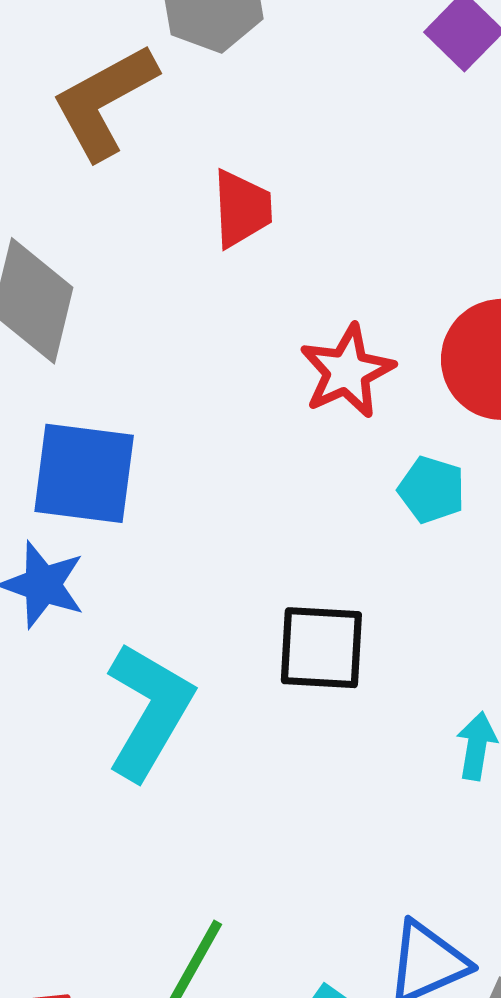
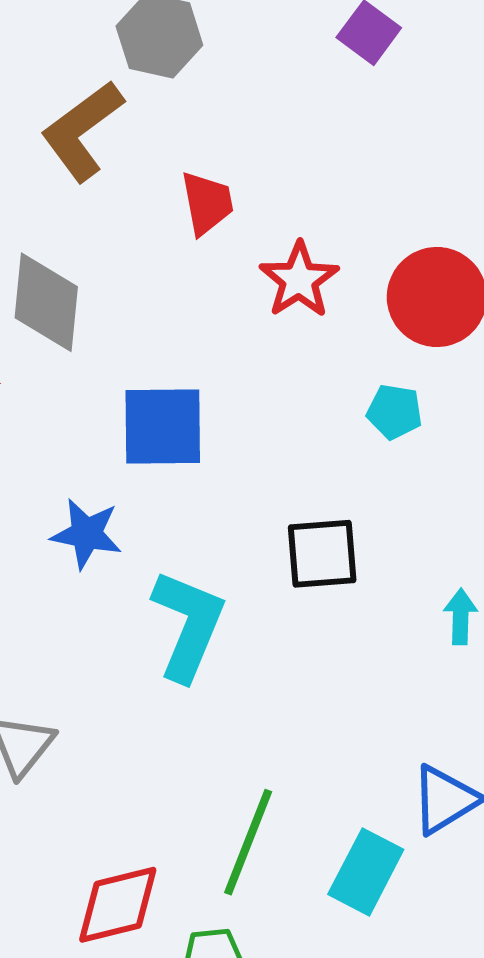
red star: (347, 371) -> (299, 280), moved
blue square: (84, 473) -> (163, 427), moved

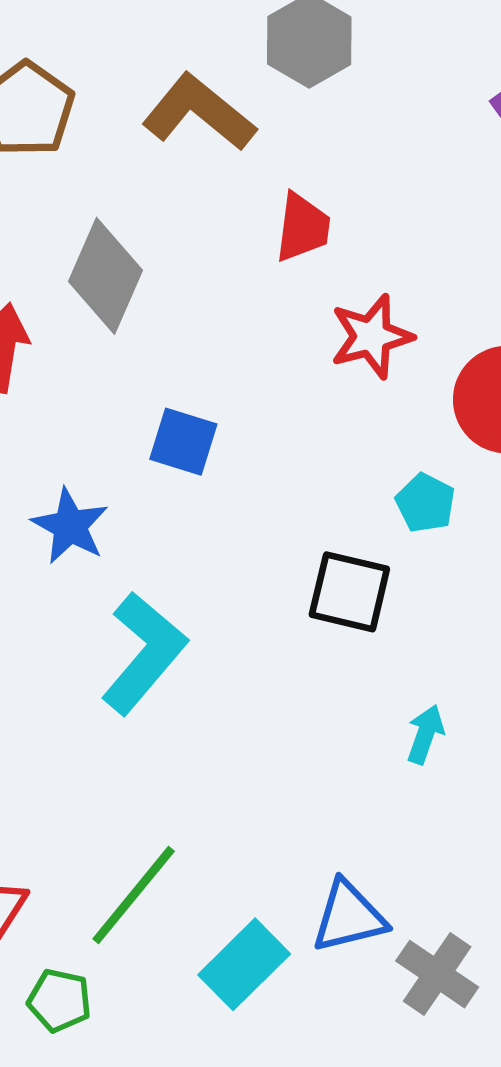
brown L-shape: (82, 131) -> (199, 112), turned 58
blue square: (163, 427) -> (183, 442), size x0.7
black square: (322, 554) -> (349, 592), moved

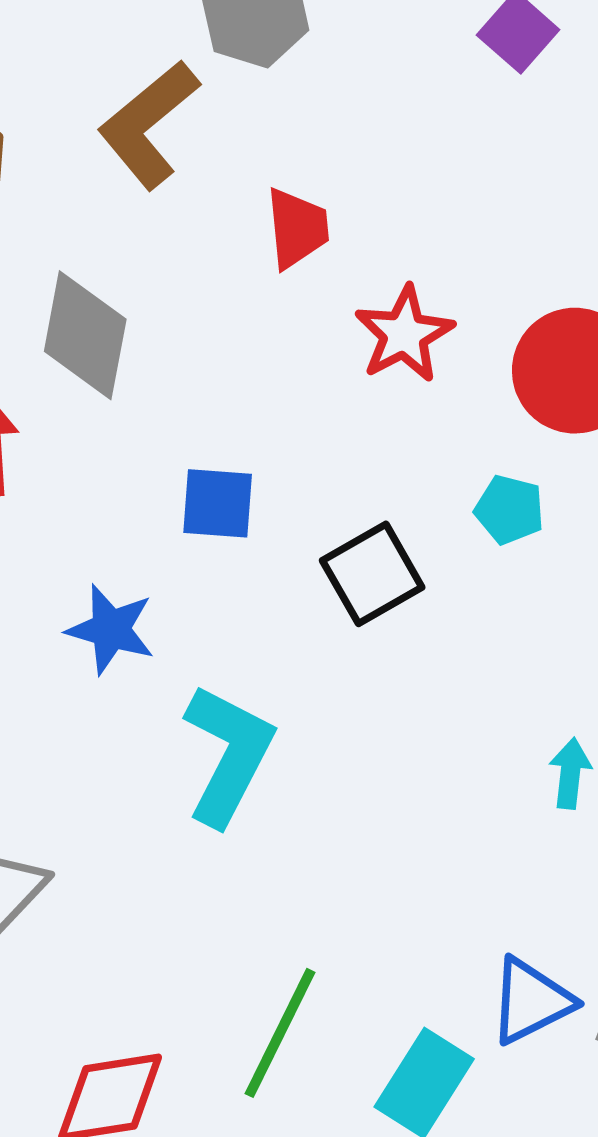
brown L-shape: (199, 112) -> (149, 124), turned -66
black square: (349, 592) -> (372, 574), moved, turned -30

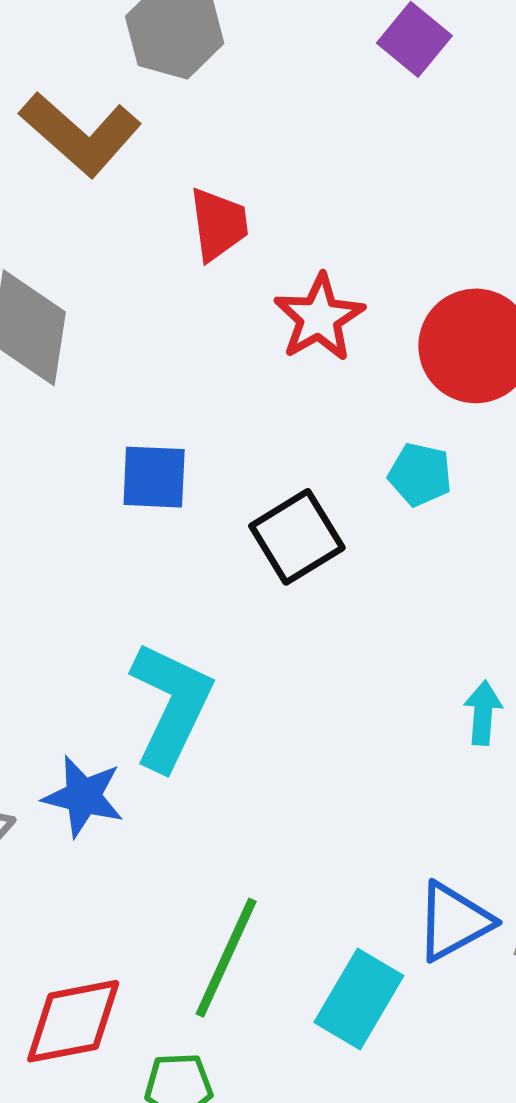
brown L-shape: (149, 124) -> (80, 134), turned -97
blue star: (111, 629) -> (83, 796), moved

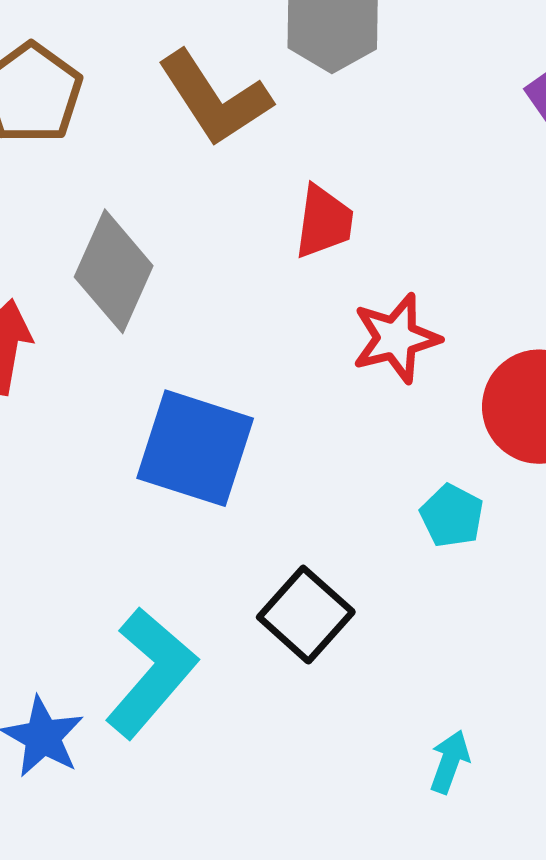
blue square: (154, 477) -> (195, 448), size x1.6
black square: (297, 537) -> (306, 615), moved, turned -32

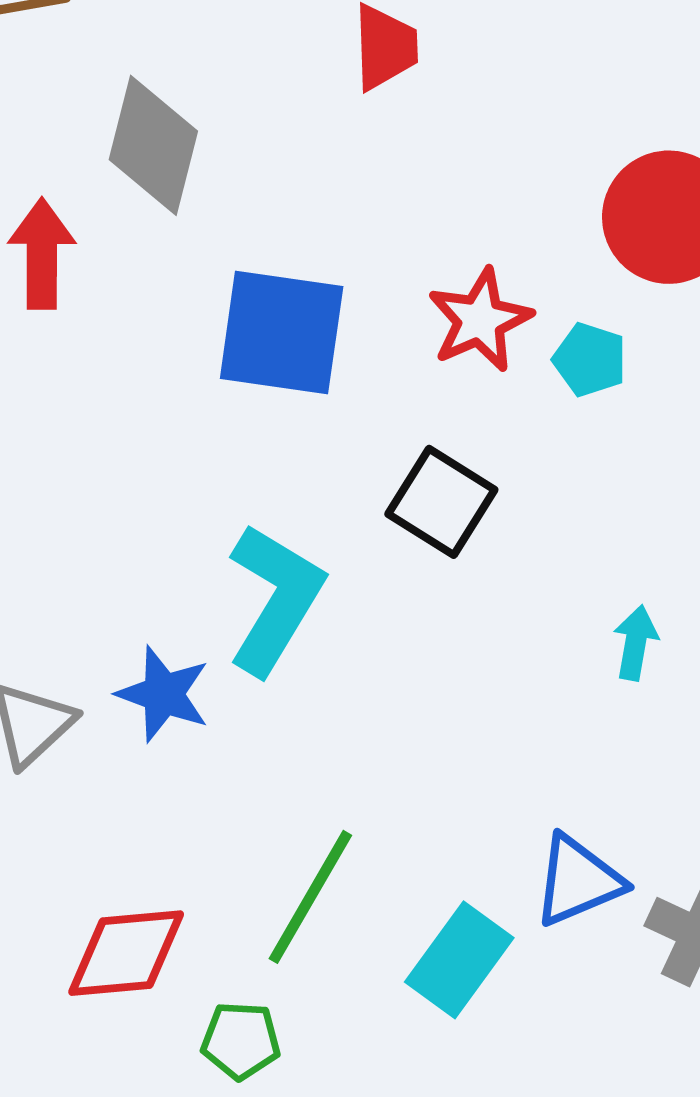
red star: (396, 338) -> (480, 320), moved

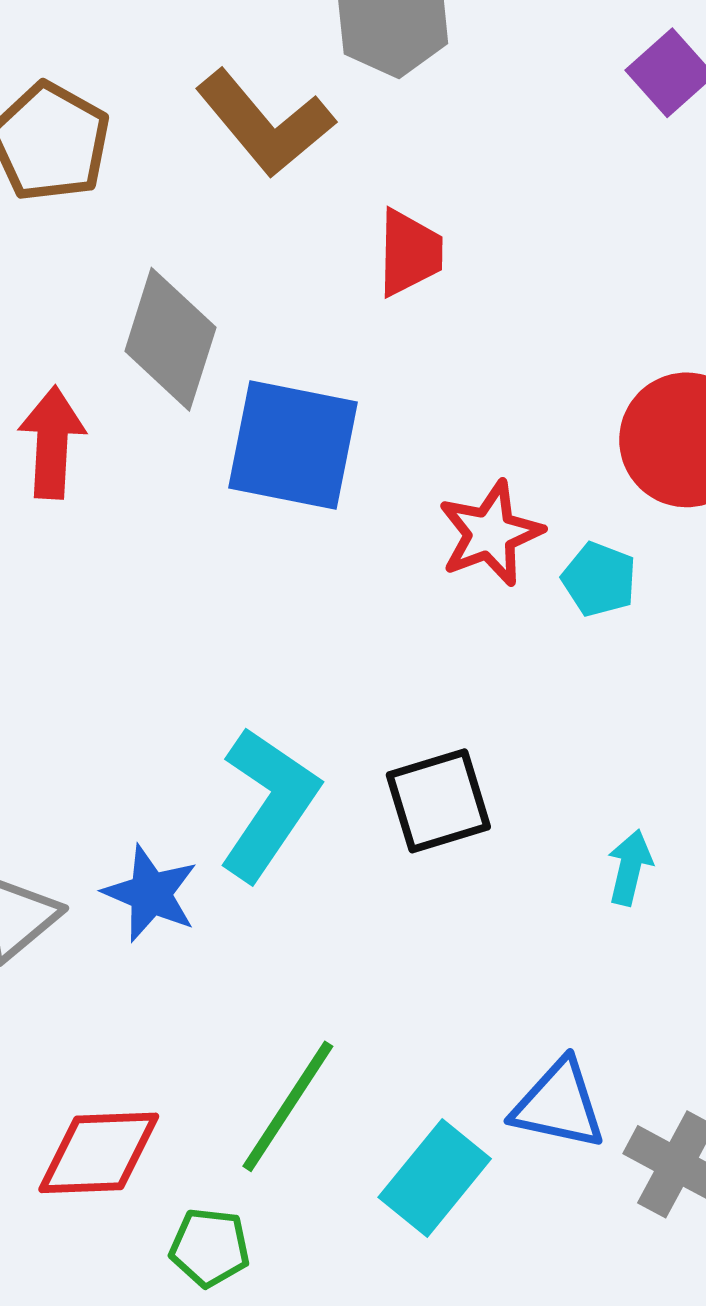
blue square: (282, 332) -> (293, 445), moved
black square: (441, 502) -> (438, 801), moved, turned 38
blue triangle: (578, 881) -> (559, 1105), turned 32

